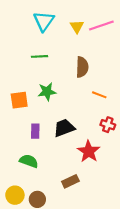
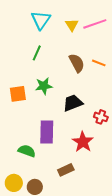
green line: (39, 56) -> (37, 53), turned -63
brown semicircle: (82, 67) -> (77, 63), turned -30
orange line: (99, 95) -> (99, 63), moved
black trapezoid: (64, 128) -> (73, 103), moved
purple rectangle: (35, 131) -> (47, 132), moved, size x1.6

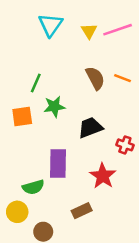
green line: (37, 53) -> (36, 83), moved
green semicircle: (27, 151) -> (33, 187), turned 144
yellow circle: (14, 183) -> (17, 212), moved

